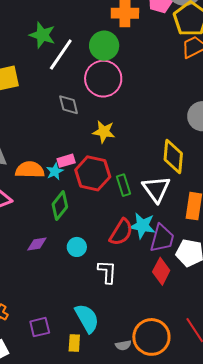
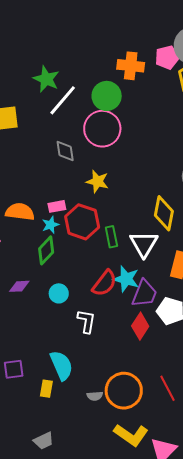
cyan star: (55, 171) -> (50, 225), moved

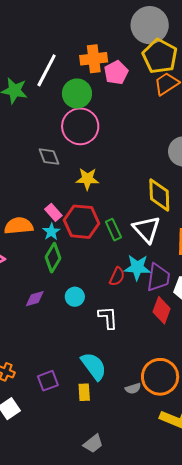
pink pentagon: (167, 57) -> (116, 73), moved
white line: (63, 100) -> (47, 70), moved
pink rectangle: (57, 206) -> (53, 212), turned 72
red semicircle: (104, 283) -> (117, 276), size x0.7

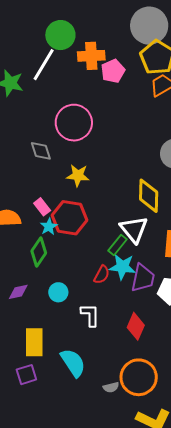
green circle: (77, 94) -> (60, 35), moved
green rectangle: (113, 230) -> (118, 245), moved, turned 60
cyan star: (51, 232) -> (49, 227), moved
red diamond: (162, 310) -> (136, 326), moved
yellow rectangle: (84, 392) -> (34, 342), moved, size x1.6

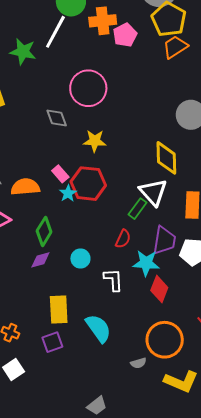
green diamond: (39, 252) -> (44, 231), moved
cyan star: (122, 267) -> (146, 263), moved
gray semicircle: (111, 387) -> (138, 363), moved

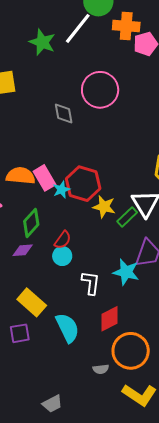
yellow star: (95, 141) -> (104, 207), moved
pink rectangle: (60, 174) -> (44, 178), moved, size x1.4
red semicircle: (123, 239) -> (63, 240), moved
red diamond: (159, 289) -> (110, 319), moved, turned 32
yellow rectangle: (59, 310) -> (32, 302), turned -56

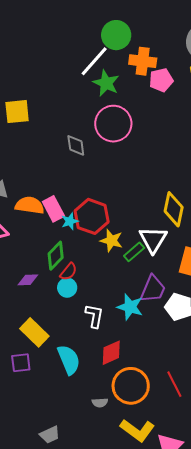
green star: (42, 42) -> (106, 83), moved
green diamond: (31, 223) -> (56, 256), moved

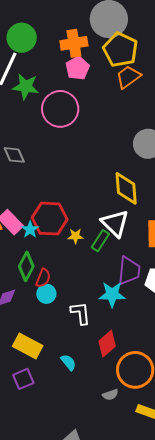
orange cross: (143, 61) -> (74, 43), moved
pink circle: (113, 124) -> (60, 109), moved
yellow star: (111, 241) -> (75, 236), size x0.7
cyan semicircle: (69, 360) -> (68, 362), size x0.6

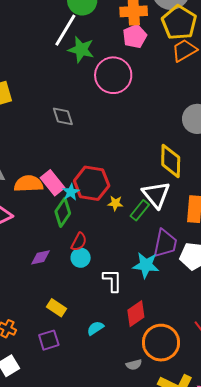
green diamond: (26, 266) -> (63, 212), moved
yellow rectangle: (28, 346) -> (57, 308), size x0.7
cyan semicircle: (68, 362) -> (95, 328), turned -90

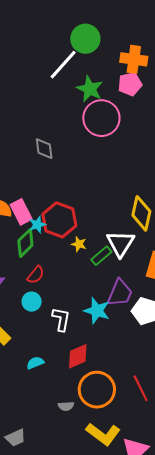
green star: (81, 50) -> (90, 89), moved
cyan circle: (81, 258) -> (32, 302), moved

